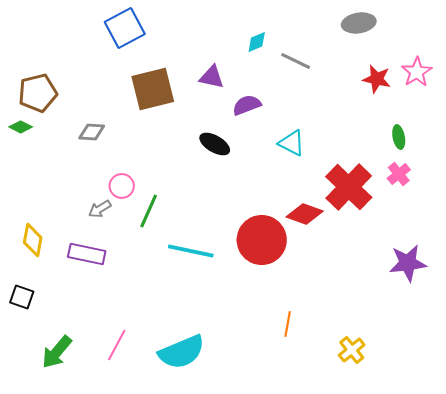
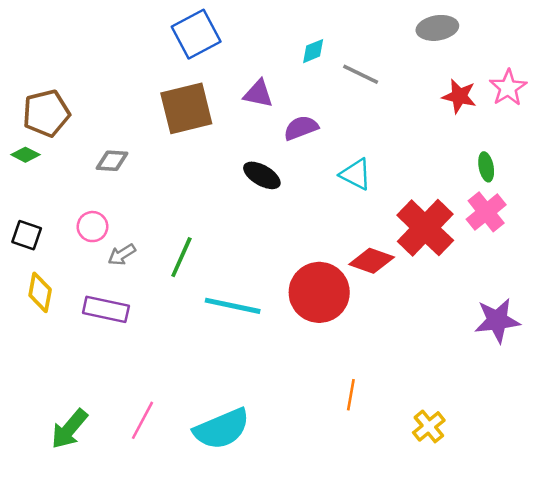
blue square: (125, 28) -> (196, 34), moved
pink cross: (399, 174) -> (486, 212), size x1.4
pink circle: (122, 186) -> (92, 227), moved
black square: (22, 297) -> (27, 235), moved

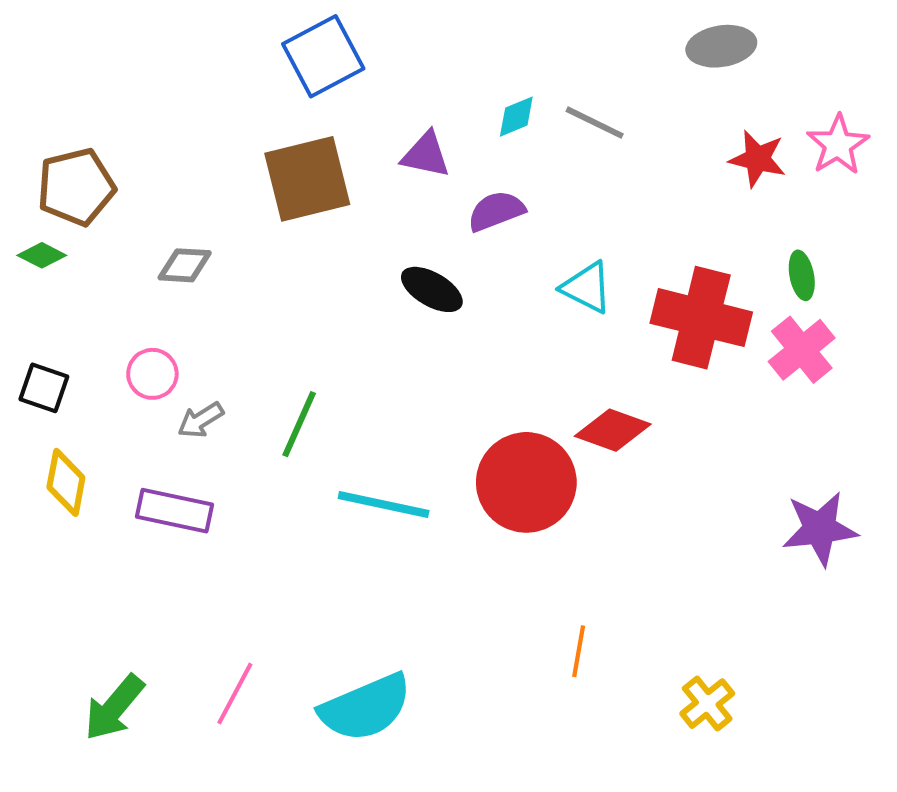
cyan diamond: (313, 51) -> (516, 117), moved
red cross: (425, 228) -> (701, 318), moved, turned -30

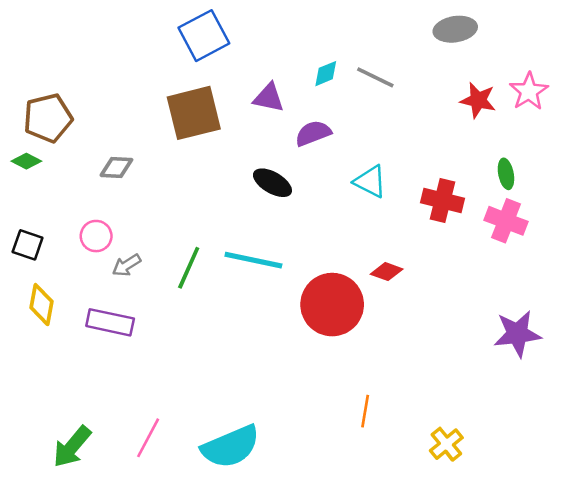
red cross: (701, 318) -> (443, 200), size x0.7
pink cross: (802, 350) -> (506, 221), turned -30
red diamond: (613, 430) -> (387, 272), size x0.7
cyan line: (384, 505) -> (253, 260), moved

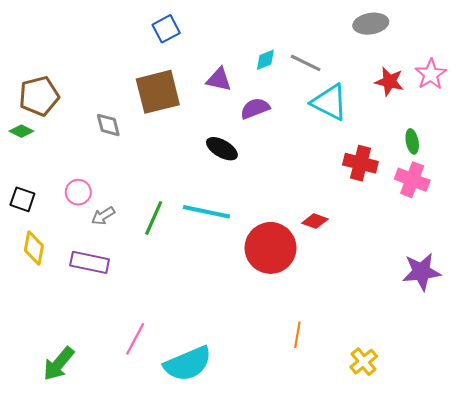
blue square: (204, 36) -> (166, 29), size x0.7
gray diamond: (116, 168) -> (108, 125), moved, turned 72
cyan triangle: (370, 181) -> (329, 102), moved, size x1.4
pink line: (148, 438) -> (135, 339), moved

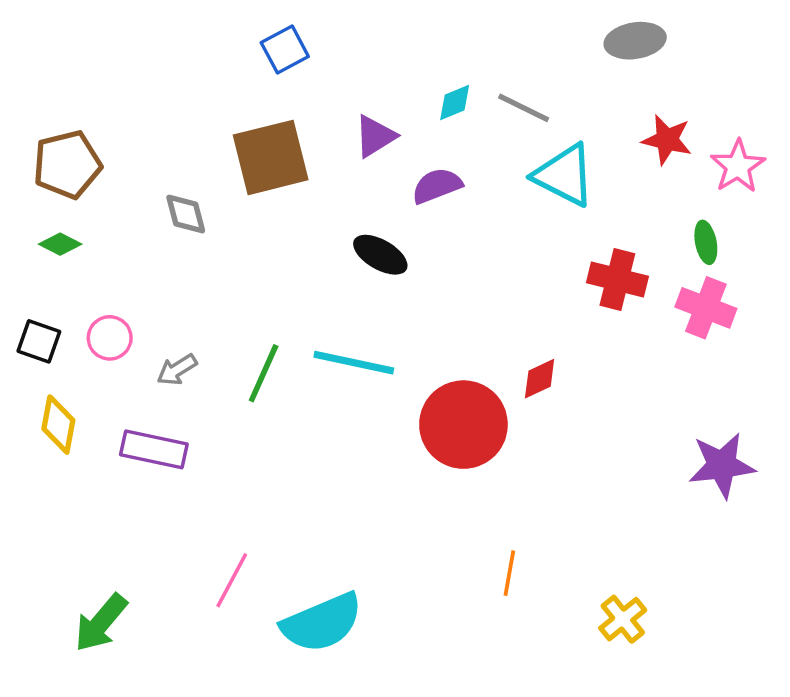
pink star: (431, 74) -> (738, 166), moved
purple triangle: (219, 79) -> (375, 136), turned -44
green diamond: (21, 131) -> (60, 244), moved
pink circle: (78, 192) -> (110, 338), moved
red diamond: (315, 221) -> (540, 379), turned -45

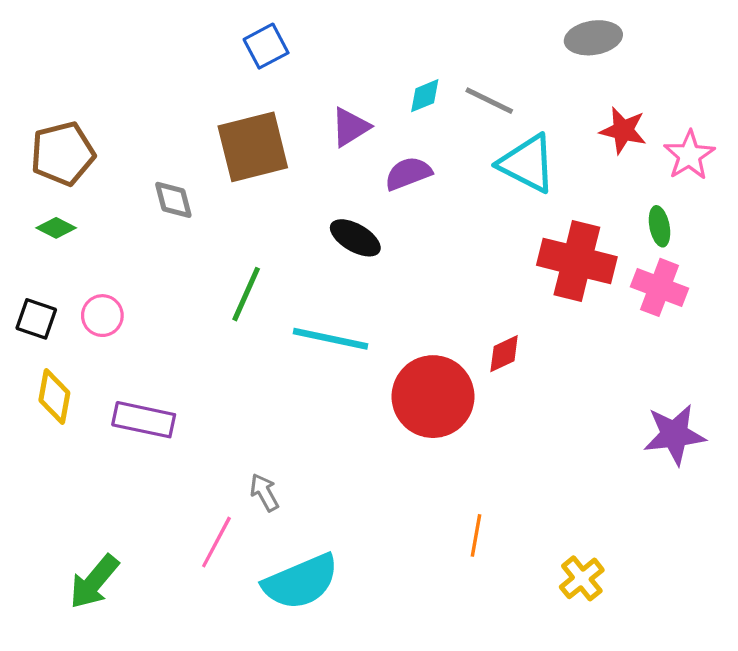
red cross: (617, 279) -> (577, 261), size x1.4
gray arrow: (177, 370) -> (264, 492), moved, turned 93
green line: (264, 373) -> (246, 294), moved

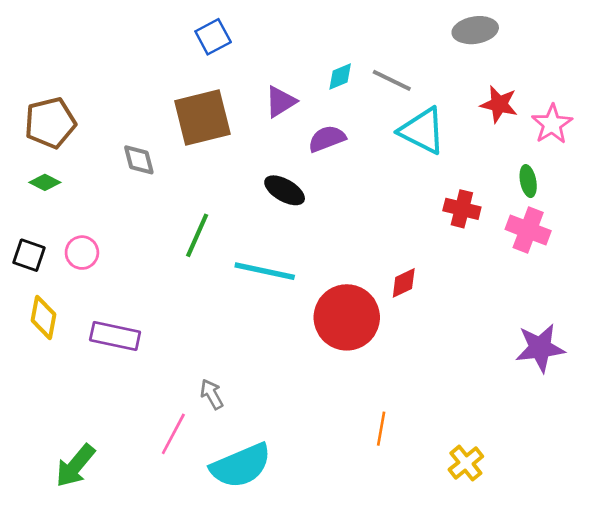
red cross: (577, 261) -> (462, 209), size x0.6

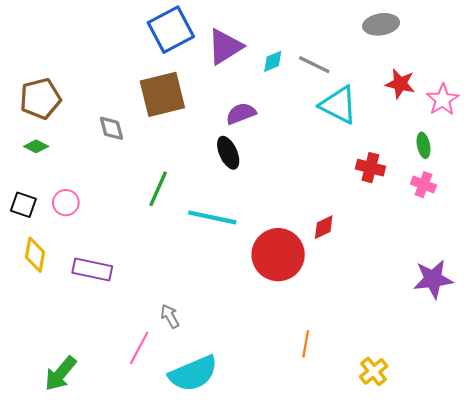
blue square: (213, 37) -> (171, 30), size x1.6
purple triangle: (281, 102) -> (225, 47), moved, size x1.4
purple semicircle: (327, 139) -> (241, 113), moved
black ellipse: (285, 190) -> (228, 153), turned 36
pink cross: (528, 230) -> (423, 185), size x0.7

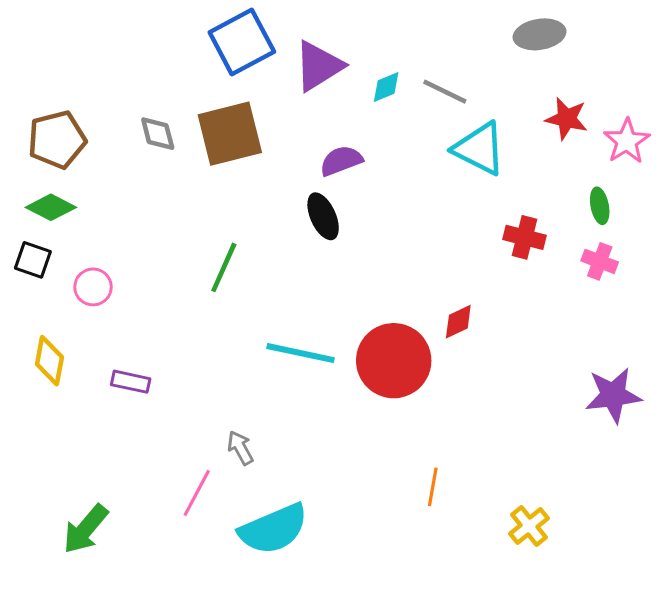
gray diamond: (111, 128) -> (158, 134), moved
green diamond: (36, 146) -> (51, 207), size x1.4
black square: (23, 205) -> (33, 260), moved
cyan line: (212, 217) -> (300, 353), moved
purple rectangle: (92, 269) -> (131, 382), size x0.7

